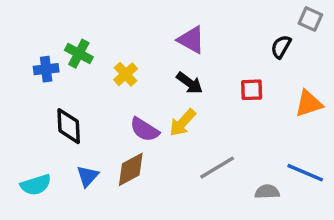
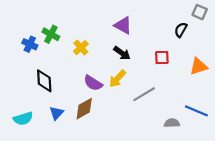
blue cross: (46, 69) -> (30, 44), turned 32
gray line: (217, 168) -> (144, 94), moved

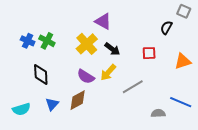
purple triangle: (123, 25) -> (103, 21), moved
green cross: (51, 34) -> (47, 41), moved
yellow cross: (81, 48) -> (87, 44), moved, size x1.5

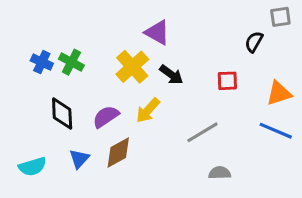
gray square: (184, 11) -> (280, 17), turned -32
yellow arrow: (108, 72) -> (148, 110), moved
purple semicircle: (86, 77) -> (106, 117), moved, turned 114
blue line: (181, 102) -> (276, 131), moved
gray semicircle: (158, 113) -> (220, 173), moved

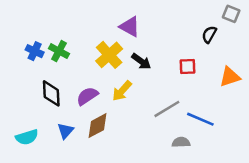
gray square: (280, 17) -> (231, 14), turned 30
blue line: (276, 131) -> (200, 119), moved

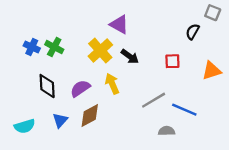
yellow arrow: (122, 91) -> (112, 84), turned 114

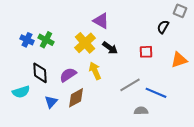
cyan semicircle: (25, 126) -> (21, 92), moved

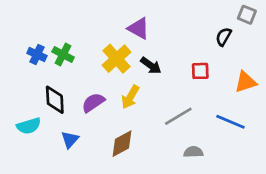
yellow arrow: (95, 71) -> (130, 97), turned -126
blue line: (156, 93) -> (230, 122), moved
brown diamond: (76, 98) -> (122, 144), moved

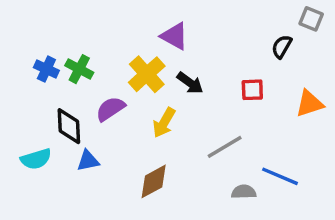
purple semicircle: (93, 103) -> (110, 109), moved
blue line: (230, 122) -> (280, 176), moved
blue triangle: (70, 140) -> (88, 161), moved, turned 36

